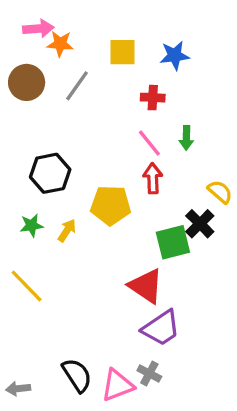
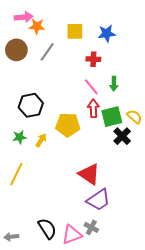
green square: (173, 242) -> (112, 117), moved
yellow line: (27, 286) -> (16, 174), turned 70

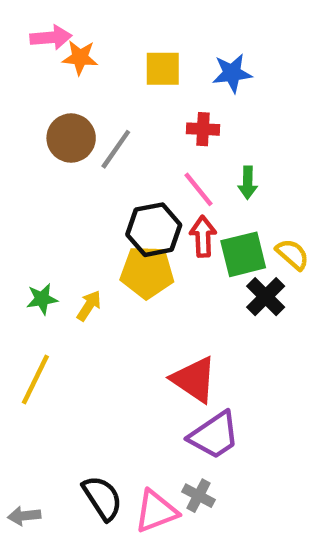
brown circle: (16, 50) -> (71, 138), moved
gray line: (47, 52) -> (116, 149), moved
black hexagon: (31, 105) -> (154, 230), moved

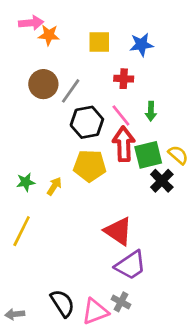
black hexagon: (154, 230) -> (87, 122), moved
red arrow: (203, 236) -> (124, 144), size x1.4

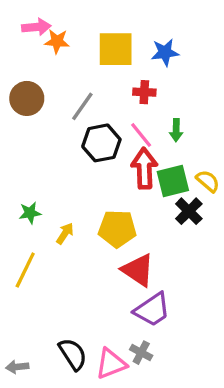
yellow square: (99, 42) -> (116, 49), size x1.4
brown circle: (43, 84) -> (27, 98), moved
yellow pentagon: (90, 166) -> (117, 229), moved
yellow arrow: (54, 186) -> (65, 233), moved

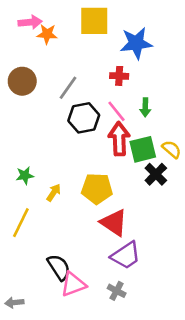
yellow square: (116, 49) -> (94, 21), moved
blue star: (165, 52) -> (136, 43), size x1.4
black semicircle: (73, 354) -> (59, 267), moved
pink triangle: (111, 364) -> (73, 284), moved

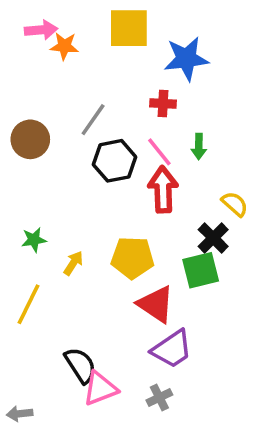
brown circle: (22, 81) -> (30, 139), moved
green square: (143, 149) -> (201, 270), moved
gray cross: (117, 291) -> (159, 398), turned 36

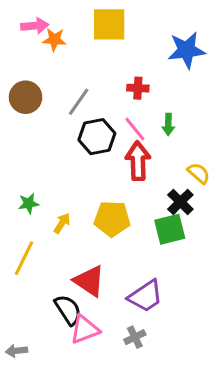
blue star: (186, 59) -> (186, 50), moved
brown circle: (30, 139) -> (26, 97), moved
red triangle: (156, 304) -> (89, 281), moved

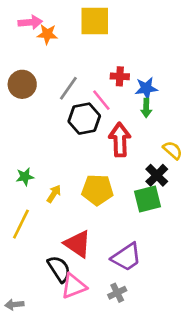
blue star: (186, 50) -> (146, 88), moved, size x0.7
pink line: (135, 129) -> (101, 100), moved

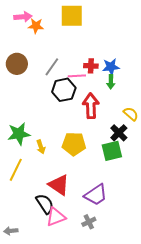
red cross: (120, 76) -> (91, 66), moved
pink line: (101, 100) -> (77, 76), turned -54
green star: (25, 177) -> (19, 134), size x1.6
yellow arrow: (54, 194) -> (41, 147), turned 128

